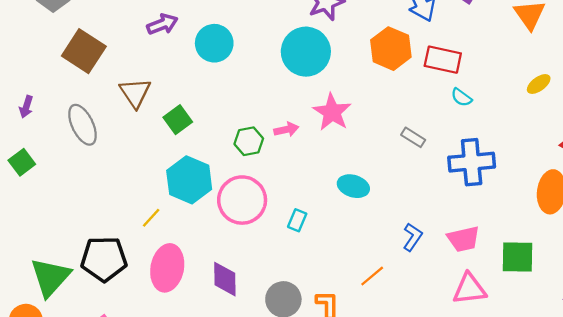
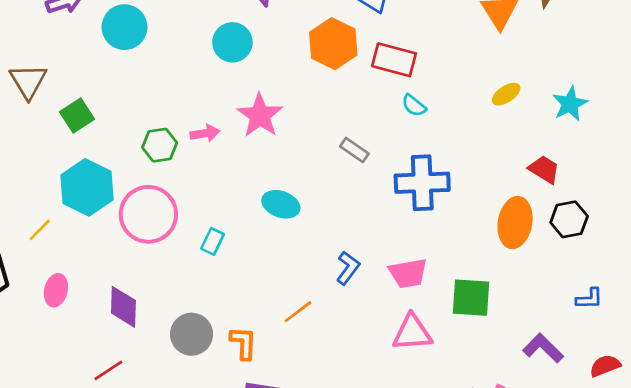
cyan circle: (306, 52) -> (232, 42), size x0.7
pink ellipse: (167, 268) -> (56, 290), size x0.6

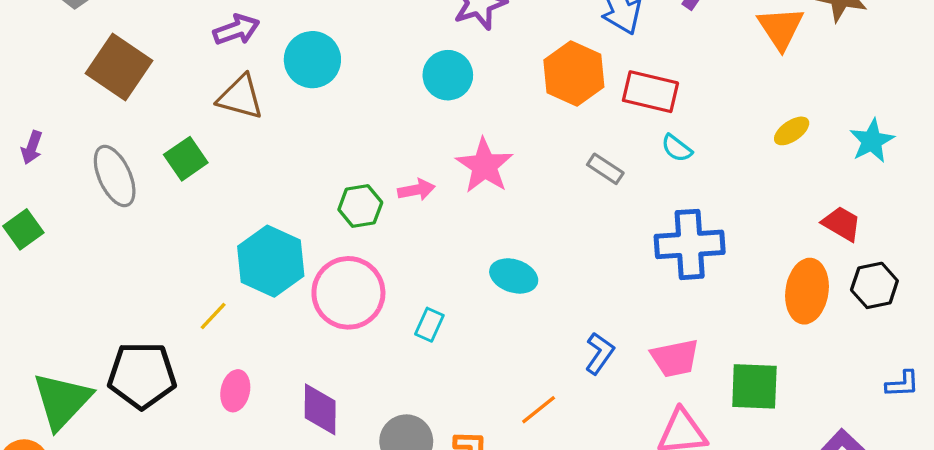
brown triangle: (28, 81) -> (240, 97), moved, turned -42
green square: (77, 115) -> (186, 159), moved
gray rectangle: (354, 150) -> (605, 169), moved

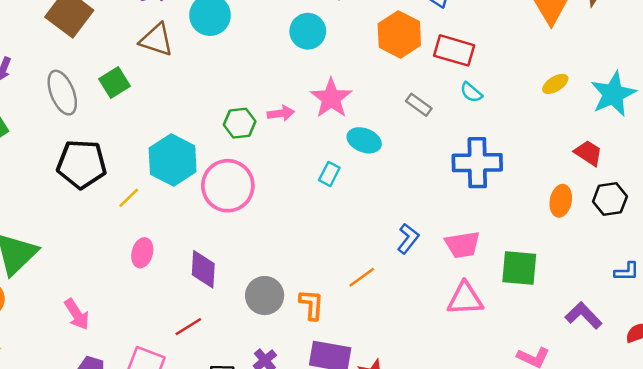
cyan star: (872, 141) -> (613, 94), size x1.4
cyan ellipse: (514, 276) -> (364, 140), moved
orange ellipse: (807, 291) -> (561, 201), size x0.7
cyan rectangle: (429, 325) -> (329, 174), moved
black pentagon: (142, 375) -> (82, 164), moved

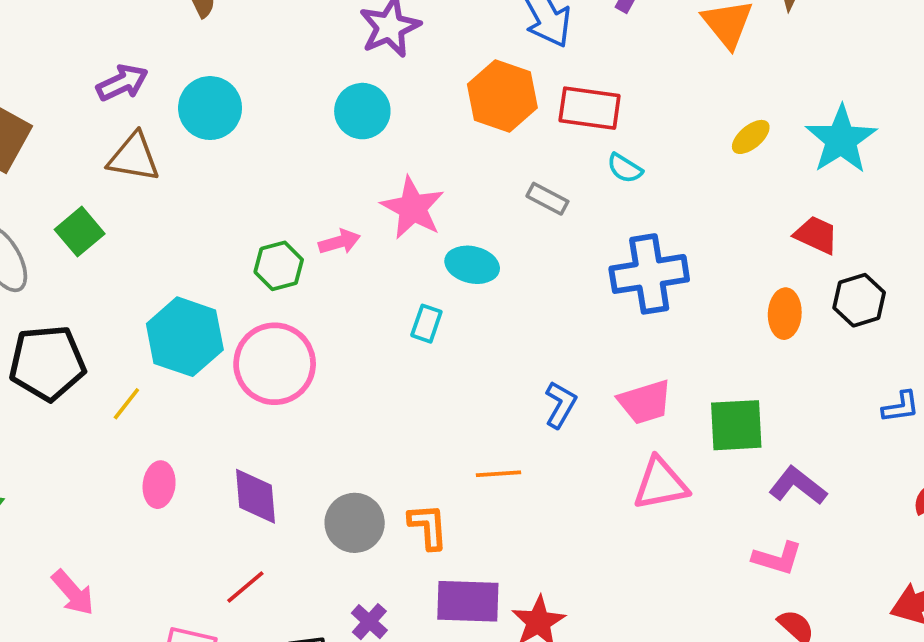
orange line: (362, 277) -> (498, 474), turned 40
purple L-shape: (584, 315) -> (798, 486), moved

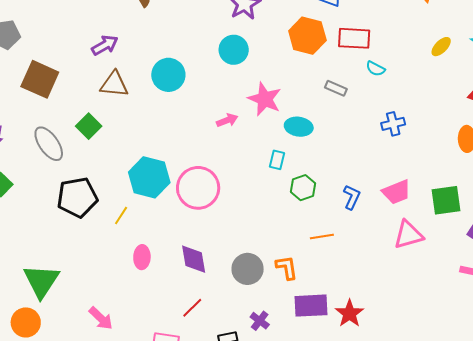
cyan circle: (210, 108) -> (168, 75), moved
green hexagon: (279, 266) -> (303, 188), moved
blue cross: (649, 274) -> (393, 124), size x0.6

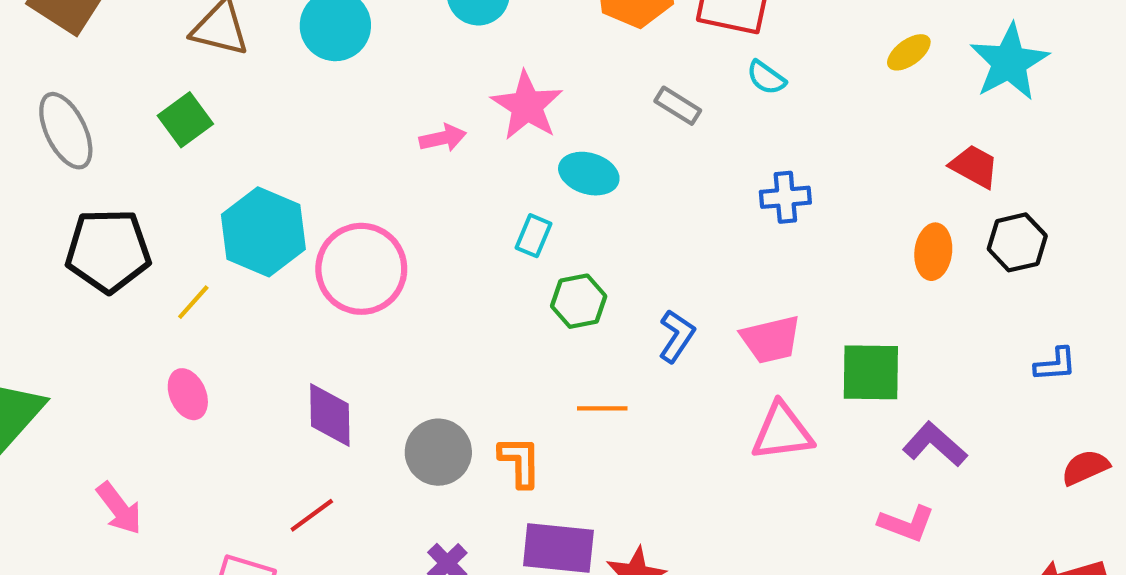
green square: (89, 126) -> (185, 120), moved
pink ellipse: (142, 257) -> (188, 394), moved, turned -35

